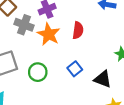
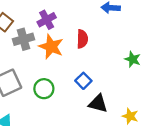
gray cross: (24, 25) -> (24, 39), turned -30
black triangle: (103, 79) -> (98, 104), moved

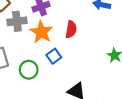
blue square: (83, 81) -> (54, 56), moved

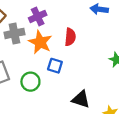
blue square: (54, 56) -> (55, 66), turned -32

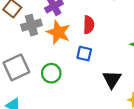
blue square: (55, 66) -> (84, 54), moved
black triangle: (81, 99) -> (112, 79), moved, turned 48

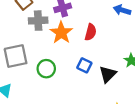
blue square: (84, 54) -> (84, 65), moved
black triangle: (112, 79) -> (108, 74), moved

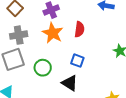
gray cross: (38, 21) -> (19, 35), moved
black triangle: (108, 74) -> (70, 83), moved, turned -36

